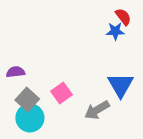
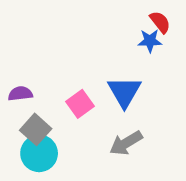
blue triangle: (121, 85) -> (124, 92), moved
pink square: (61, 93) -> (80, 104), moved

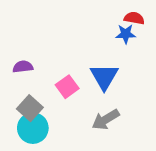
red semicircle: (160, 22) -> (134, 18), turned -42
purple semicircle: (20, 94) -> (23, 67), moved

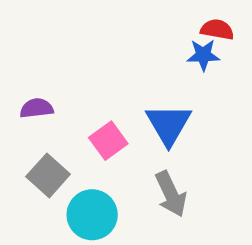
gray arrow: (106, 120) -> (171, 194), turned -84
cyan circle: (33, 128) -> (92, 215), moved

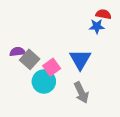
gray square: (48, 175) -> (30, 59), moved
cyan circle: (92, 215) -> (44, 81), moved

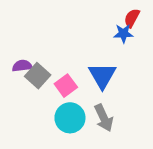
red semicircle: (103, 14) -> (132, 18), turned -72
cyan circle: (44, 81) -> (70, 118), moved

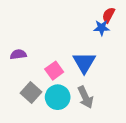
gray square: (38, 76) -> (31, 93), moved

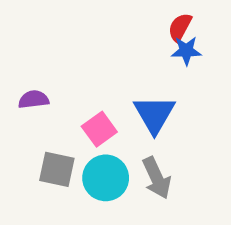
red semicircle: (109, 15) -> (180, 27), moved
gray square: (31, 93) -> (57, 169), turned -30

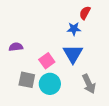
blue star: (186, 51) -> (74, 29), moved
gray arrow: (157, 178) -> (89, 84), moved

